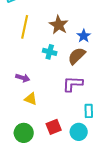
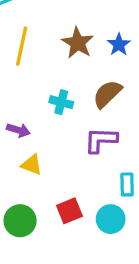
blue star: (84, 36) -> (119, 45), moved
cyan cross: (50, 52) -> (61, 102), moved

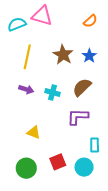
purple arrow: (18, 130) -> (26, 89), moved

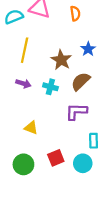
orange semicircle: (90, 21) -> (75, 13), moved, turned -56
brown star: (63, 55) -> (61, 60), moved

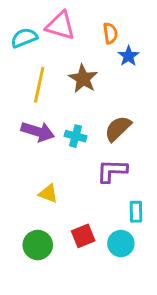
blue star: (88, 49) -> (128, 56), moved
brown star: (61, 60) -> (83, 79), moved
purple arrow: (23, 84) -> (38, 132), size x1.5

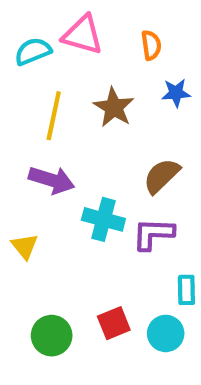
blue star: (128, 56) -> (176, 93), moved, turned 30
cyan cross: (76, 136) -> (103, 219), moved, size x1.4
yellow triangle: (48, 194) -> (25, 246), moved, turned 30

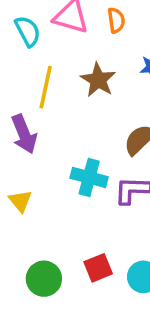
orange semicircle: (151, 45) -> (116, 20), moved
cyan semicircle: (33, 51) -> (28, 31), turned 84
purple arrow: (52, 180) -> (24, 134), moved, turned 51

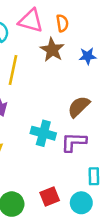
brown star: (98, 80) -> (52, 50), moved

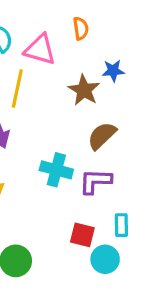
pink triangle: (31, 21) -> (40, 50), moved
brown star: (52, 50) -> (84, 90), moved
red square: (50, 196) -> (82, 235), moved, turned 36

